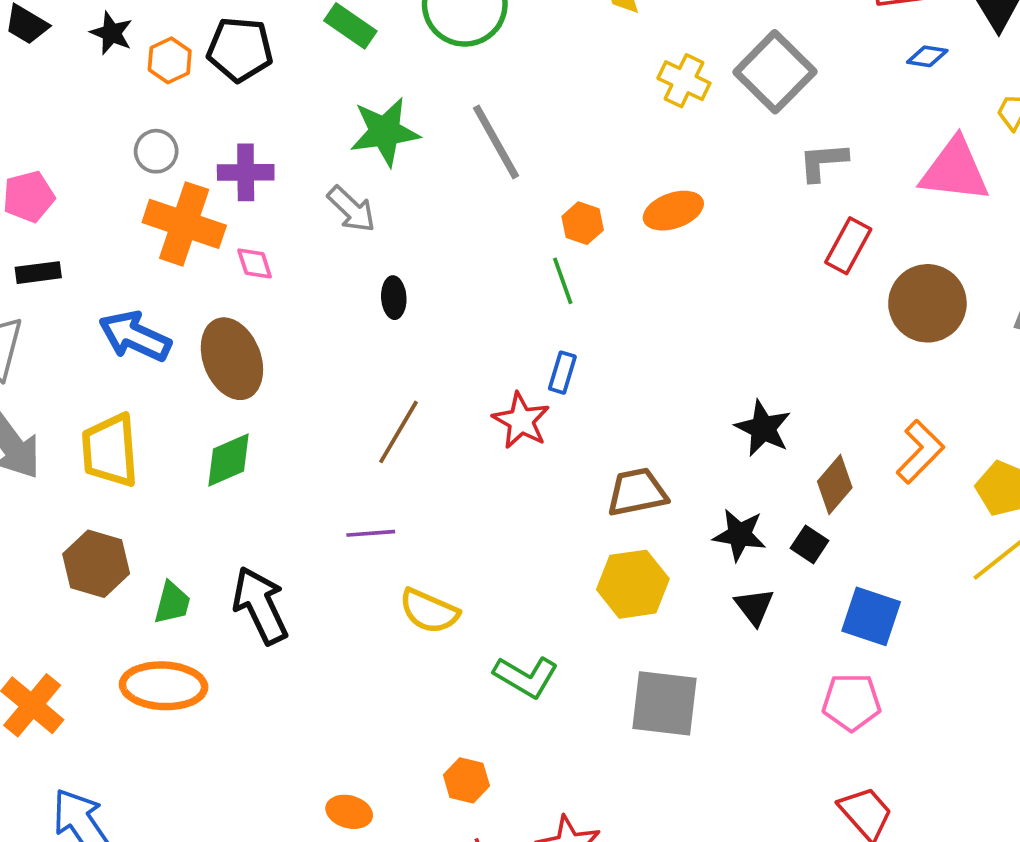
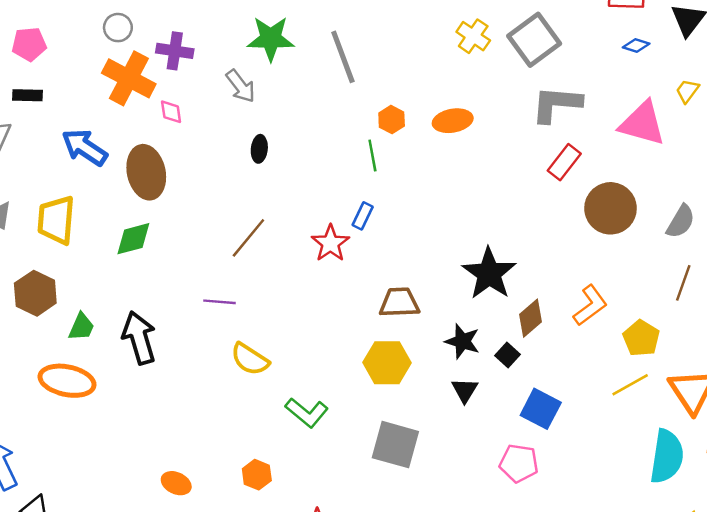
gray L-shape: (823, 162) -> (556, 104), size x1.5
black star: (763, 428) -> (489, 274), size x1.4

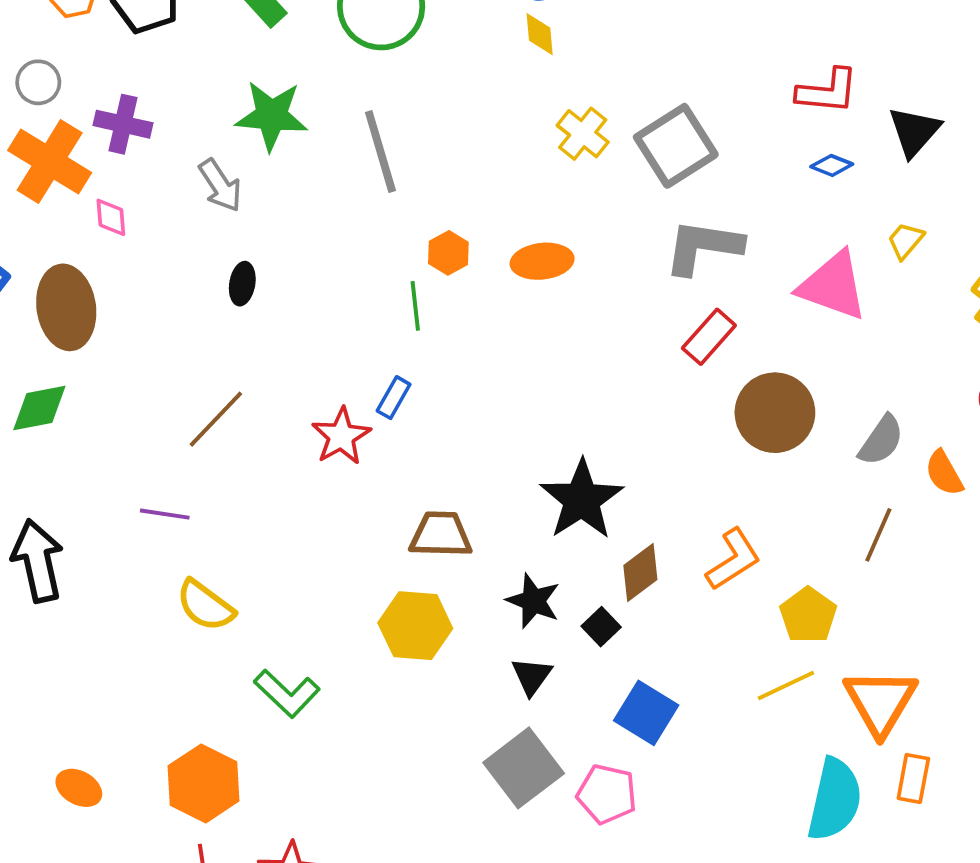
gray square: (395, 445) -> (524, 768), moved, turned 33
orange hexagon: (257, 475) -> (203, 783), size x1.6

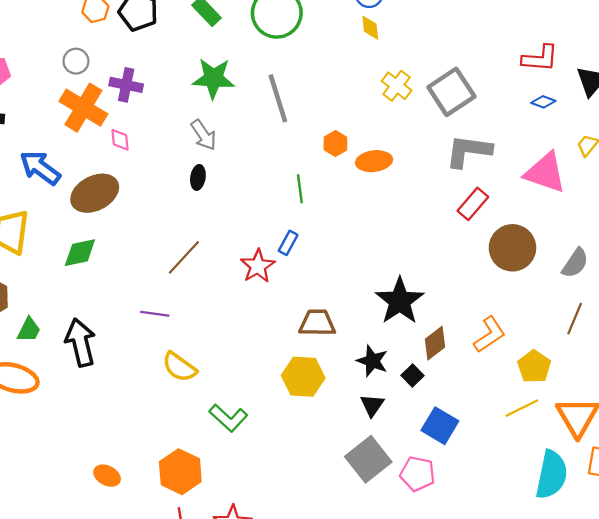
gray arrow: (220, 185) -> (204, 135), moved
orange hexagon: (448, 253) -> (335, 143), moved
brown ellipse: (66, 307) -> (95, 193), turned 72

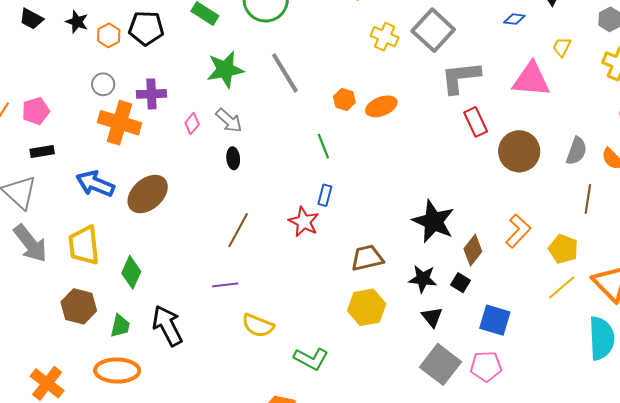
pink diamond: (120, 140) -> (192, 124), moved, turned 60
red rectangle: (473, 204) -> (476, 122), turned -52
green diamond: (80, 253) -> (131, 272), moved, turned -40

